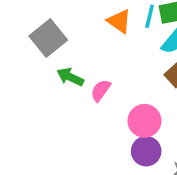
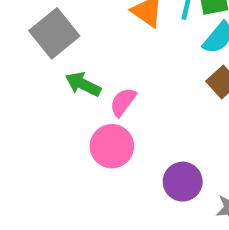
pink circle: (144, 121) -> (112, 146), moved

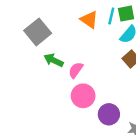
pink circle: (112, 146) -> (83, 96), moved

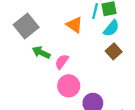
orange triangle: (89, 20) -> (74, 25), moved

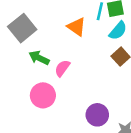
pink circle: (69, 86) -> (43, 95), moved

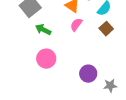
pink semicircle: (62, 68) -> (76, 25), moved

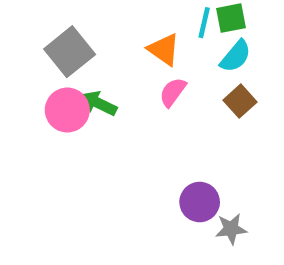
pink circle: (46, 59) -> (67, 110), moved
gray star: (110, 86) -> (231, 229), moved

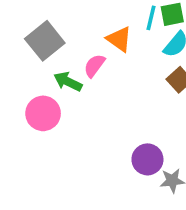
pink semicircle: (173, 92) -> (94, 66), moved
pink circle: (67, 110) -> (43, 113), moved

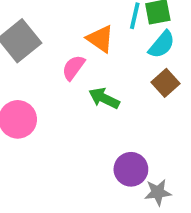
green arrow: (68, 82) -> (104, 98), moved

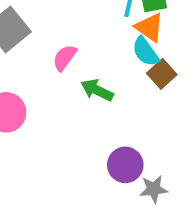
orange triangle: (100, 39) -> (150, 27), moved
cyan semicircle: (162, 45) -> (146, 52), moved, turned 104

